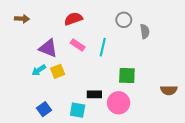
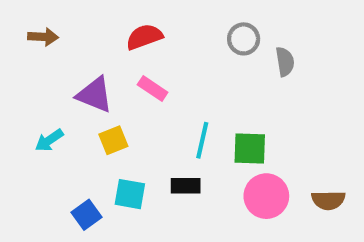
cyan line: (103, 47) -> (202, 140), moved
cyan arrow: (39, 70) -> (49, 140), moved
brown semicircle: (169, 90) -> (328, 200), moved
pink circle: (119, 103) -> (266, 196), moved
cyan square: (78, 110) -> (130, 194), moved

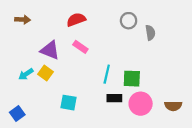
yellow square: (113, 140) -> (46, 73), moved, turned -32
black rectangle: (186, 186) -> (114, 98), moved
blue square: (86, 215) -> (17, 113), moved

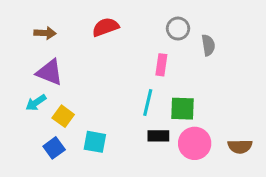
brown arrow: (23, 20) -> (45, 33), moved
pink rectangle: (80, 47) -> (161, 65), moved, turned 64
purple triangle: (50, 50) -> (50, 72), moved
yellow square: (46, 73) -> (63, 116), moved
blue square: (17, 113) -> (54, 148), moved

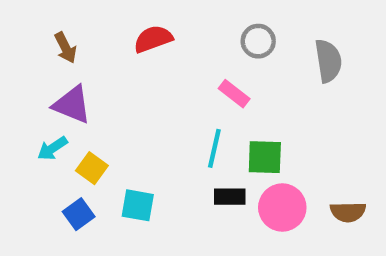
brown arrow: (45, 33) -> (66, 48), turned 60
gray semicircle: (208, 45) -> (328, 61), moved, size x1.4
pink rectangle: (161, 65) -> (234, 94), turned -60

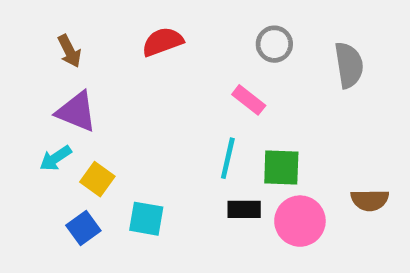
brown semicircle: (348, 212) -> (370, 200), moved

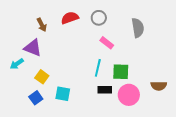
gray circle: (274, 44) -> (99, 18), moved
brown arrow: (69, 51) -> (42, 25), moved
gray semicircle: (349, 65) -> (138, 28), moved
cyan arrow: (55, 158) -> (17, 64), moved

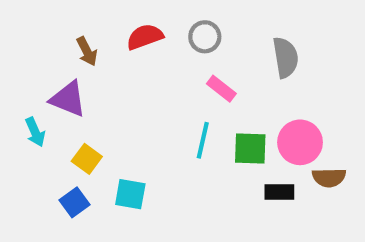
cyan arrow: (17, 64) -> (35, 132), turned -80
black rectangle: (105, 90) -> (279, 192), moved
pink circle: (129, 95) -> (300, 142), moved

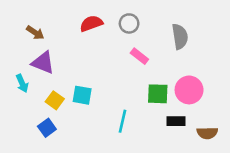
brown arrow: (87, 51) -> (35, 33), moved, turned -30
cyan line: (203, 140) -> (123, 121), moved
brown semicircle: (329, 178) -> (207, 133), moved
cyan square: (130, 194) -> (82, 95), moved

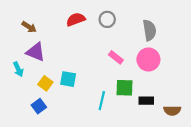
pink rectangle: (139, 56) -> (116, 57), moved
pink circle: (189, 90) -> (148, 59), moved
green square: (158, 94) -> (125, 88), moved

